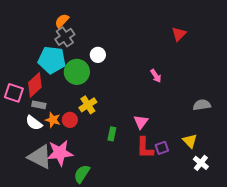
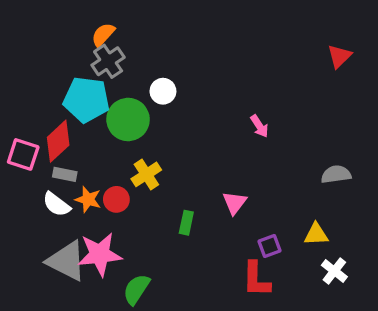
red triangle: (179, 34) -> (339, 56), moved
yellow triangle: (190, 141) -> (316, 234), turned -49
red L-shape: (145, 148) -> (256, 279), moved

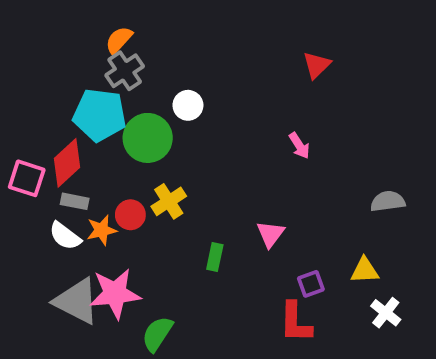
red triangle: (339, 56) -> (317, 65), moved
orange star: (88, 199) -> (102, 230), turned -30
red circle: (116, 199) -> (130, 215), moved

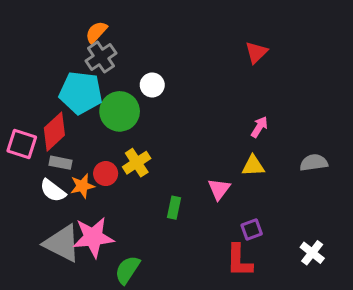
pink arrow: (299, 146) -> (259, 127), moved, turned -115
yellow triangle: (365, 270) -> (253, 166), moved

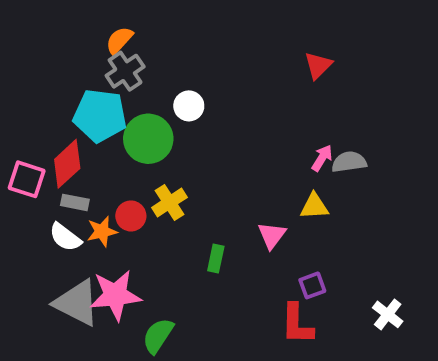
gray semicircle: (314, 163) -> (349, 162), moved

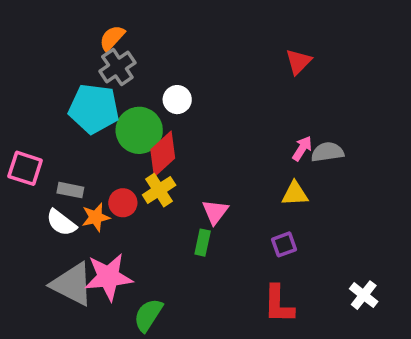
red diamond: (67, 164) -> (163, 154), moved
pink triangle: (272, 235) -> (215, 212), moved
purple square: (312, 285) -> (284, 244), moved

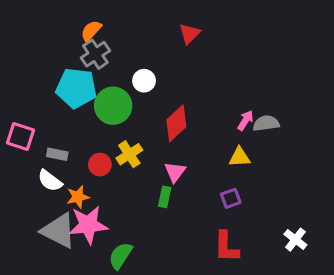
red triangle: (298, 62) -> (190, 34), moved
red diamond: (163, 154) -> (176, 123), moved
orange star: (96, 217) -> (78, 197), moved

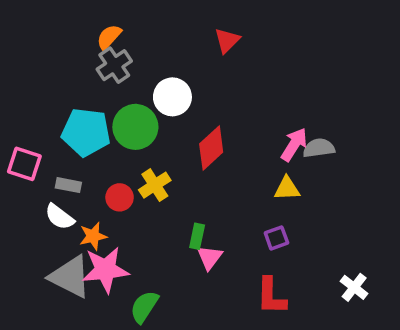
white circle: (144, 81) -> (172, 97), size x1.4
cyan pentagon: (76, 88) -> (86, 132), moved
pink arrow: (245, 120) -> (294, 144), size x1.4
pink triangle: (175, 172) -> (209, 257), moved

